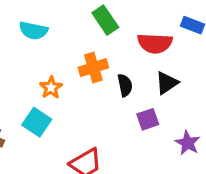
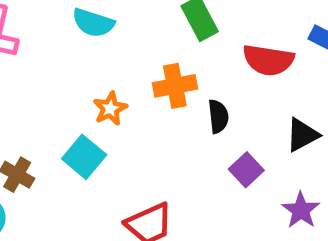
black triangle: (167, 83) -> (302, 135), moved
purple square: (148, 119) -> (246, 170), turned -30

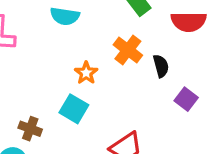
orange cross: (175, 86) -> (128, 50), turned -32

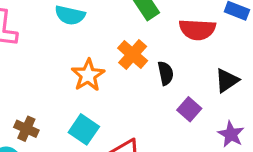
orange star: (86, 73) -> (88, 75), size x1.4
cyan square: (74, 109) -> (84, 129), moved

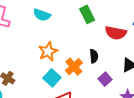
orange cross: (133, 54) -> (74, 67), moved
cyan square: (84, 129) -> (52, 78), moved

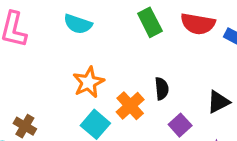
red semicircle: (116, 33) -> (198, 24), moved

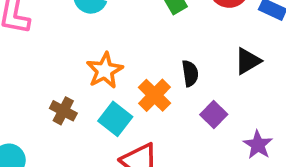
black triangle: (218, 102) -> (248, 61), moved
brown cross: (25, 126) -> (63, 111), moved

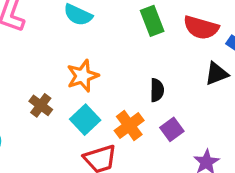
black triangle: (248, 61) -> (217, 74), moved
orange cross: (154, 95) -> (129, 125), moved

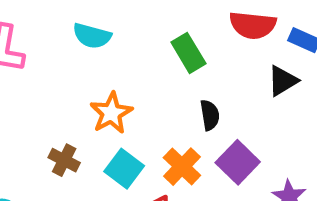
green rectangle: (152, 21) -> (188, 53), moved
purple square: (172, 129) -> (238, 162), size x1.4

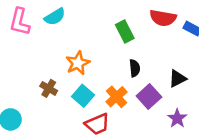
cyan semicircle: (92, 36) -> (55, 17), moved, turned -50
black triangle: (283, 81) -> (177, 79), moved

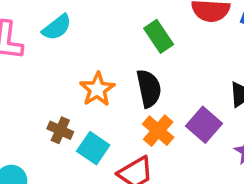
black semicircle: (135, 68) -> (149, 88), moved, size x1.5
cyan square: (83, 96) -> (93, 148), moved

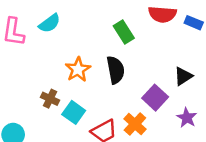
orange cross: (158, 131) -> (135, 124), moved

